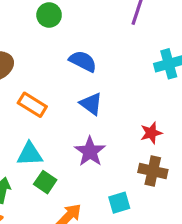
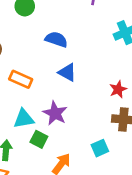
purple star: (90, 151) -> (55, 113), moved

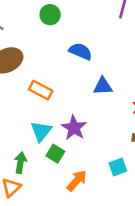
blue triangle: (67, 72) -> (103, 86), moved, turned -36
cyan triangle: (24, 119) -> (41, 131), turned -45

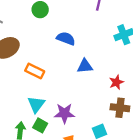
purple star: (74, 128) -> (64, 113), moved, turned -30
green square: (55, 154) -> (40, 125), moved

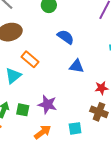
cyan triangle: (36, 104) -> (13, 76), moved
green square: (40, 125) -> (23, 110), turned -32

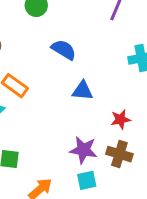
purple star: (47, 104) -> (83, 150), moved

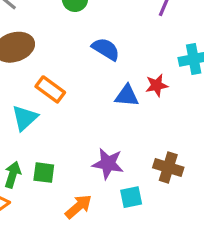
red star: (121, 119) -> (157, 85), moved
purple star: (83, 150) -> (108, 164), moved

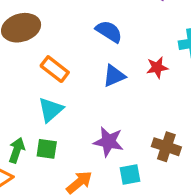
blue triangle: (127, 96) -> (114, 76), moved, turned -30
cyan triangle: (25, 118) -> (51, 110), moved

